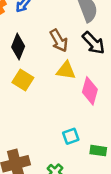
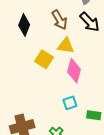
yellow square: (23, 80) -> (44, 59), moved
pink diamond: (90, 91) -> (74, 71), moved

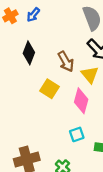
brown arrow: (59, 20) -> (66, 62), moved
yellow triangle: (66, 46) -> (90, 75), moved, turned 42

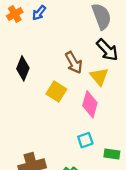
black diamond: (29, 53) -> (23, 68), moved

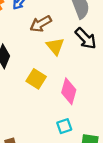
brown arrow: (74, 63) -> (41, 24), moved, turned 90
yellow triangle: (99, 76) -> (55, 46), moved

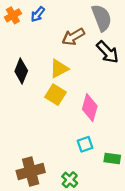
brown arrow: (41, 24) -> (73, 37), moved
yellow triangle: (55, 46) -> (59, 69), moved, turned 42

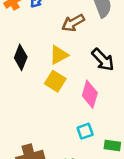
black arrow: (108, 52) -> (103, 60), moved

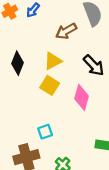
cyan square: (85, 131) -> (45, 132), moved

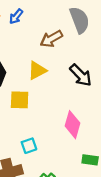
yellow square: (50, 85) -> (20, 100), moved, turned -30
pink diamond: (82, 97) -> (72, 125), moved

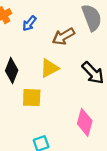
blue arrow: (16, 16) -> (29, 23), moved

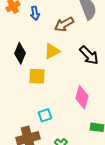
blue arrow: (29, 23) -> (35, 13), turned -48

